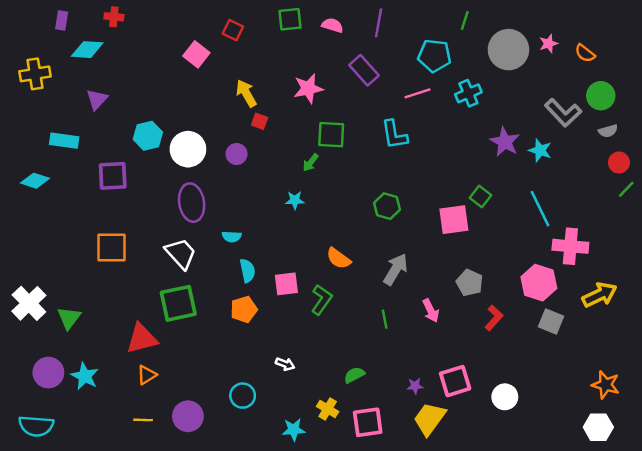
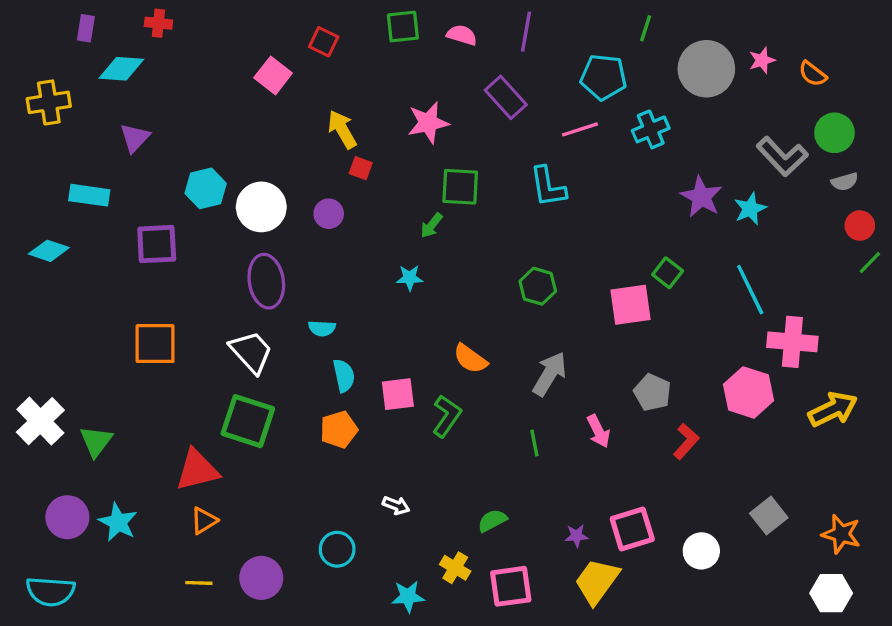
cyan star: (540, 150) -> (750, 209), turned 30
green square: (178, 303) -> (248, 421), turned 30
gray square: (551, 322) -> (769, 516), moved, turned 30

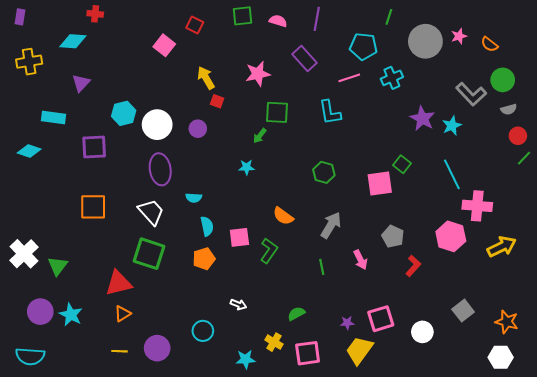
purple rectangle: (86, 28) -> (20, 17), moved

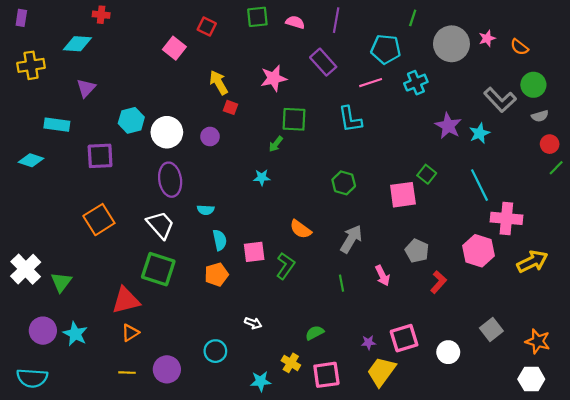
orange square: (93, 207) -> (99, 220), turned -32

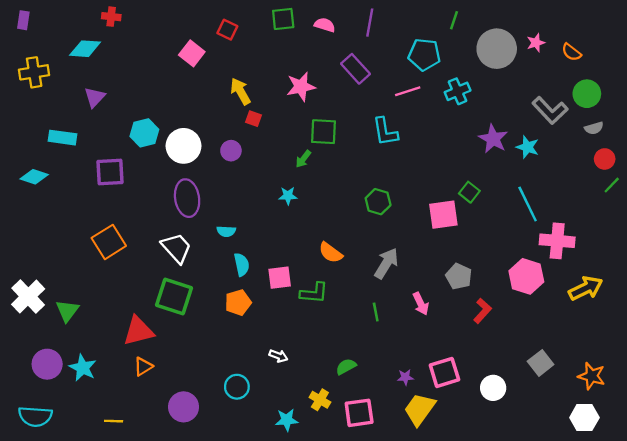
cyan star: (480, 133) -> (528, 147), turned -30
green L-shape: (285, 266) -> (314, 293), turned 60
yellow line: (127, 373) -> (114, 421), moved

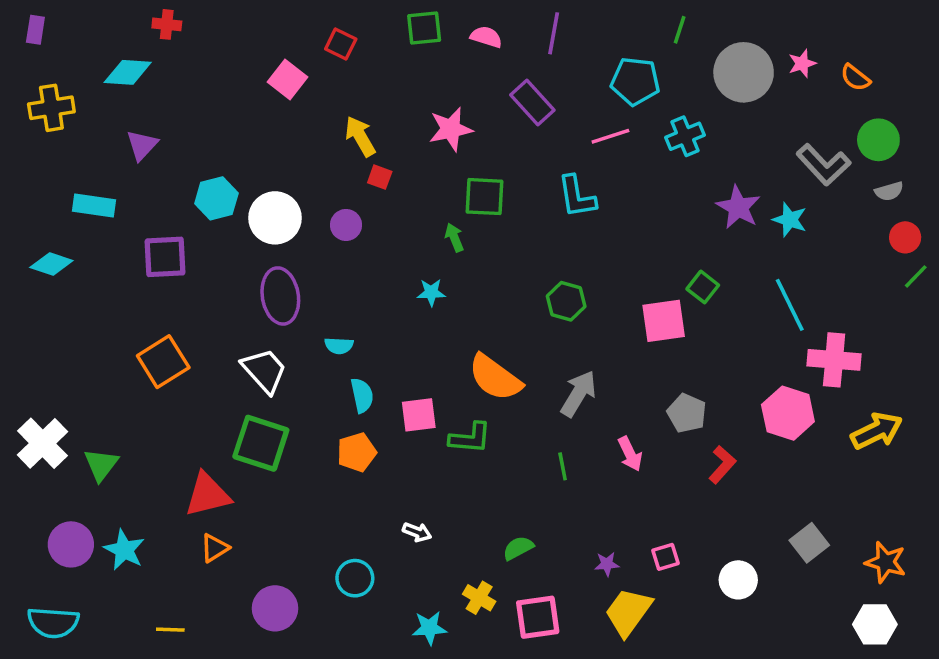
green arrow: (303, 159) -> (454, 237), turned 120
orange semicircle: (331, 253) -> (495, 378), size x1.5
pink square: (444, 372) -> (665, 557), size x0.6

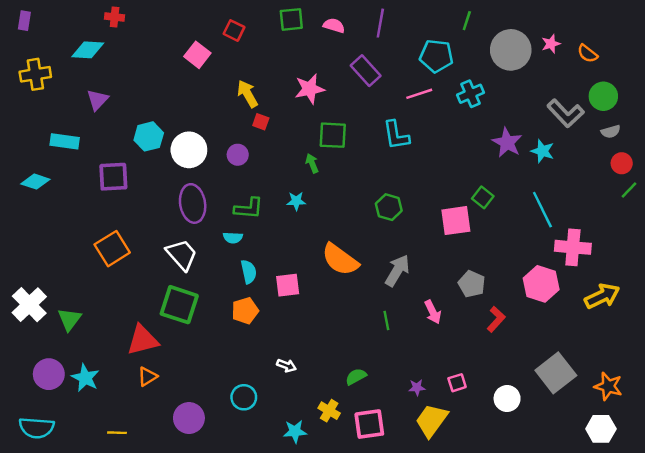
green L-shape: (470, 438) -> (249, 208), moved
gray square: (809, 543) -> (556, 373), size x1.5

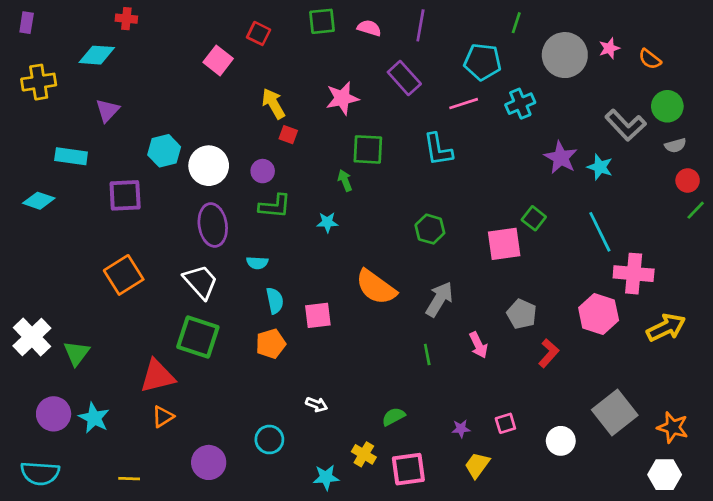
green L-shape: (249, 208) -> (275, 206), moved
yellow trapezoid: (431, 420) -> (477, 465), size x0.7

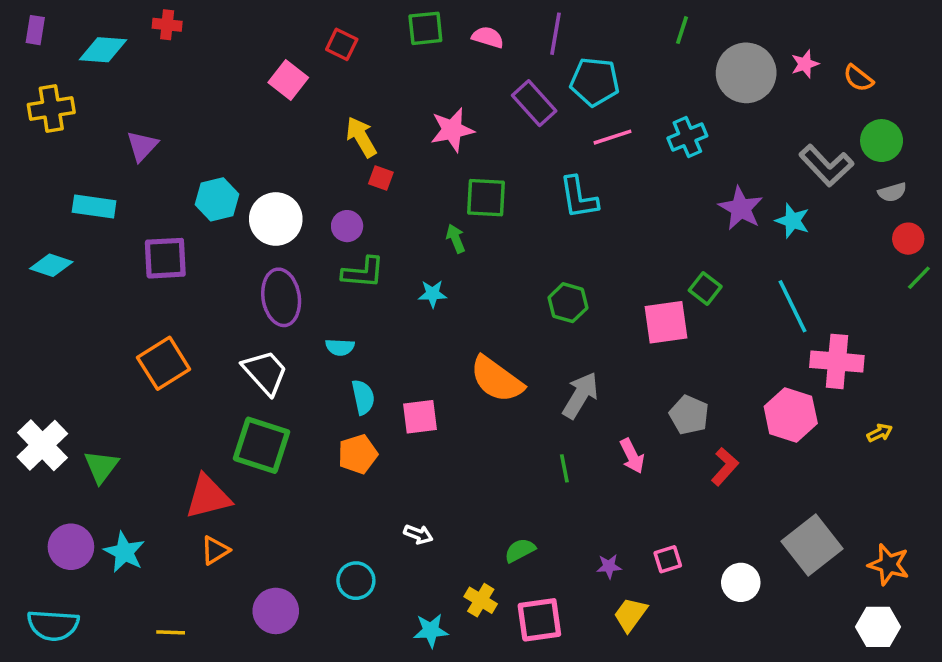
cyan diamond: (97, 55) -> (103, 50), moved
cyan pentagon: (483, 62) -> (595, 82), moved
yellow arrow: (666, 328) -> (880, 433), size x0.5

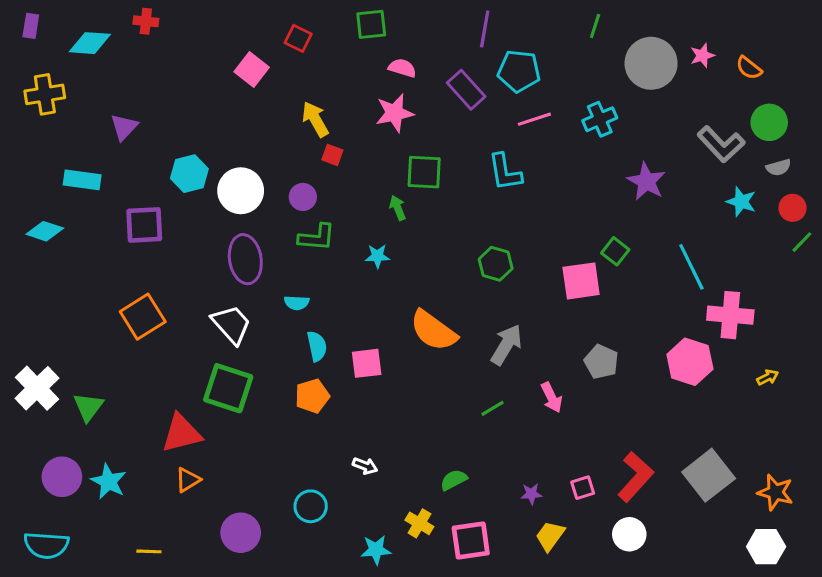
pink semicircle: (488, 37) -> (402, 68), moved
cyan star: (792, 221) -> (741, 202), moved
red L-shape: (725, 467) -> (636, 477), moved, size x1.5
green line: (564, 468) -> (492, 408), turned 70
white circle: (741, 582) -> (629, 534), moved

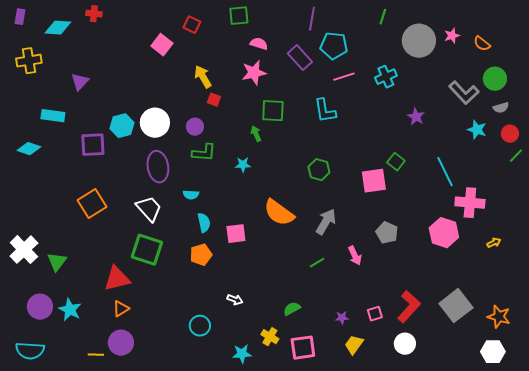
cyan hexagon: (189, 174) -> (122, 126), moved
purple star: (646, 181) -> (416, 117), size x0.7
purple circle: (241, 533) -> (121, 343), moved

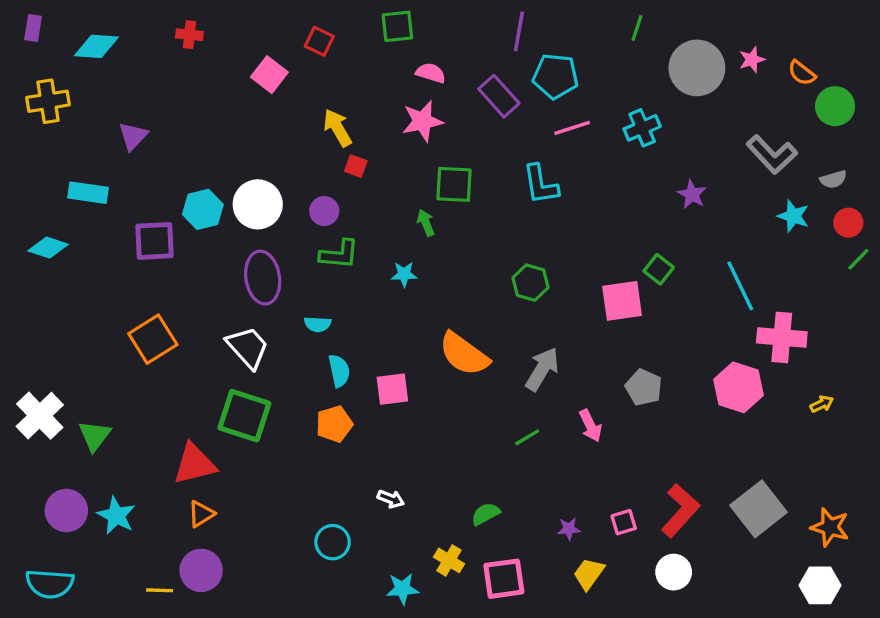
red cross: (94, 14) -> (189, 35), moved
green circle: (495, 79) -> (835, 106), moved

